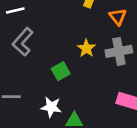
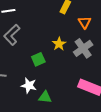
gray cross: (119, 51) -> (83, 48), turned -30

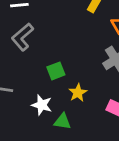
yellow star: (59, 44) -> (78, 93), moved

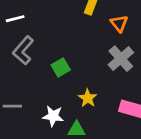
green square: (56, 71) -> (61, 67), moved

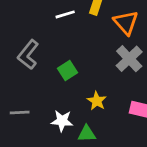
white line: (15, 19) -> (65, 14), moved
orange triangle: (119, 23) -> (126, 23), size x1.4

